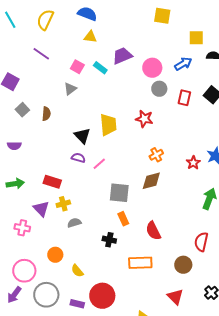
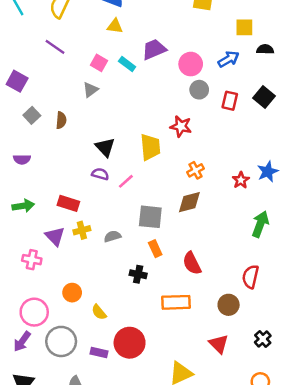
yellow trapezoid: (108, 125) -> (150, 147), moved
gray semicircle: (74, 223) -> (112, 236), moved

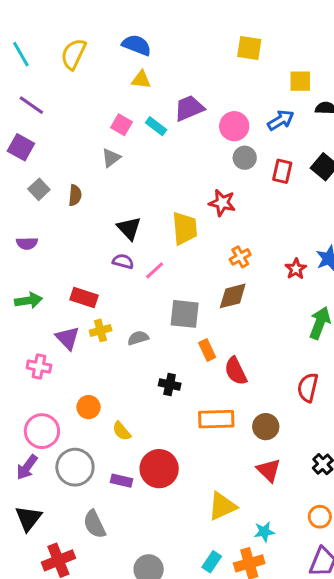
purple line: (55, 47) -> (31, 105), moved
orange rectangle: (155, 249) -> (207, 350), moved
brown circle: (229, 305) -> (266, 427), moved

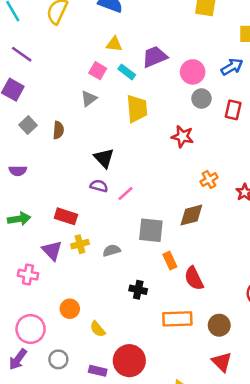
yellow triangle: (141, 80) -> (114, 44), moved
yellow trapezoid: (185, 228) -> (137, 109), moved
orange cross: (240, 257) -> (209, 180), moved
gray circle: (75, 467) -> (58, 359), size x0.6

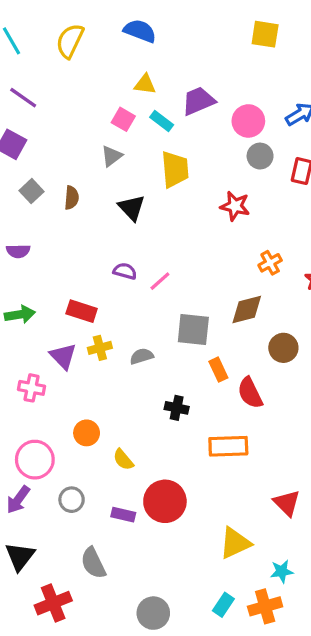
black triangle: (104, 158) -> (132, 208), moved
brown circle: (219, 325) -> (283, 348), moved

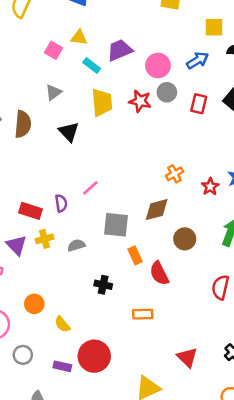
pink square: (123, 119) -> (53, 50), moved
brown semicircle: (72, 198) -> (23, 124), size x1.5
red star: (235, 206) -> (140, 101), moved
purple semicircle: (125, 271) -> (61, 203), moved, turned 66
orange rectangle: (228, 446) -> (143, 314), size x0.7

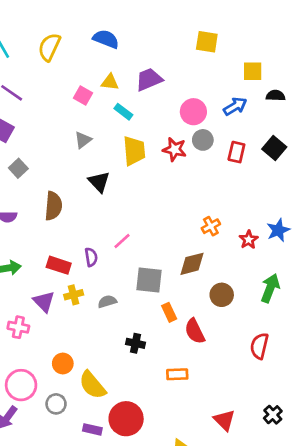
purple trapezoid: (120, 50) -> (149, 79), moved
brown semicircle: (23, 124) -> (53, 206), moved
yellow semicircle: (62, 324) -> (92, 385), size x1.6
gray circle: (23, 355) -> (56, 404), moved

